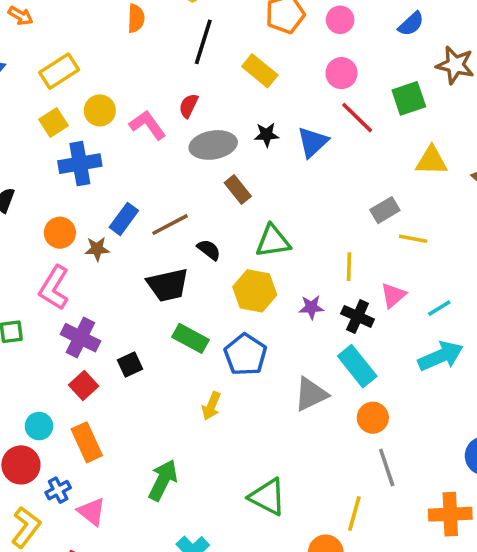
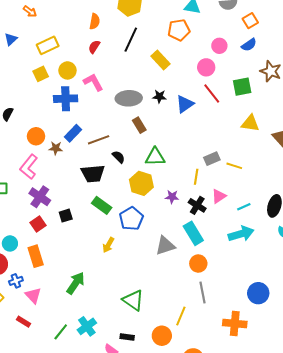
pink circle: (340, 20) -> (219, 46), moved
red semicircle: (189, 106) -> (94, 47), moved
blue cross: (80, 164) -> (66, 99), moved
gray rectangle: (385, 210) -> (212, 159), moved

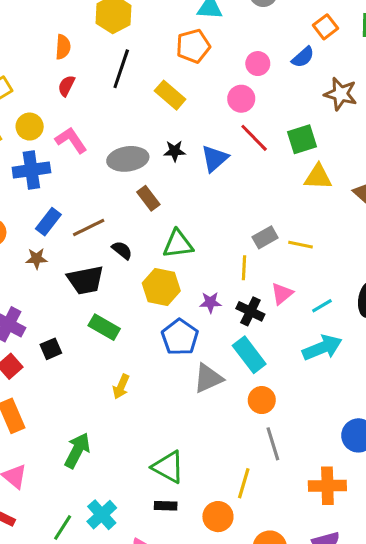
orange square: (250, 21) -> (326, 27), moved
green square: (242, 87) -> (302, 139), moved
brown star: (56, 148) -> (37, 258), moved
blue pentagon: (131, 219) -> (180, 337), moved
black rectangle: (127, 337) -> (166, 506), moved

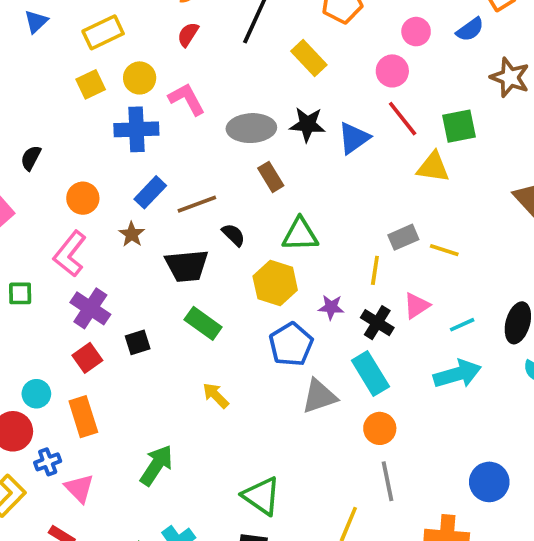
black star: (175, 151) -> (307, 124), size x1.4
yellow triangle: (318, 177) -> (433, 167), moved
brown star: (37, 258) -> (132, 234), turned 30
yellow arrow: (121, 387) -> (216, 395), turned 105

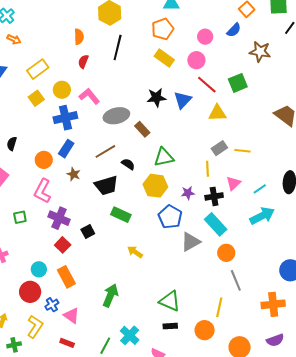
yellow rectangle: (309, 58) -> (164, 58), moved
gray ellipse: (251, 128) -> (116, 116), moved
yellow triangle: (433, 167) -> (217, 113), moved
blue rectangle: (150, 192) -> (66, 149), moved
black cross: (377, 323) -> (214, 196), turned -30

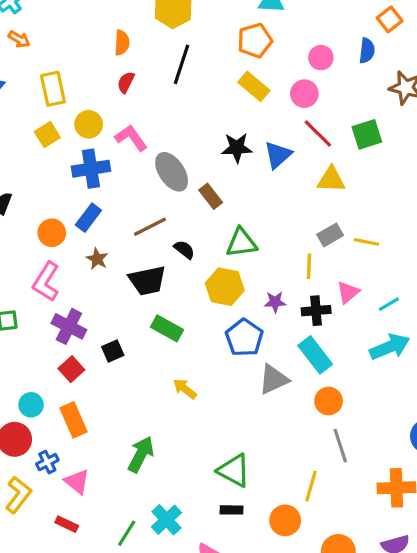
blue semicircle: (234, 30) -> (367, 51), turned -42
yellow rectangle: (38, 69) -> (53, 89), turned -70
gray ellipse: (116, 116) -> (172, 172), turned 65

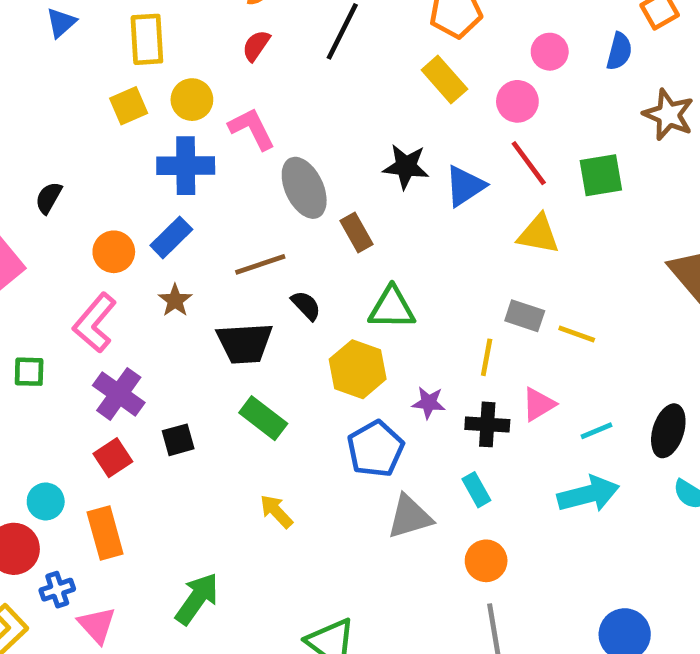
gray rectangle: (330, 235) -> (525, 316), turned 40
cyan rectangle: (315, 355) -> (476, 490), size x0.6

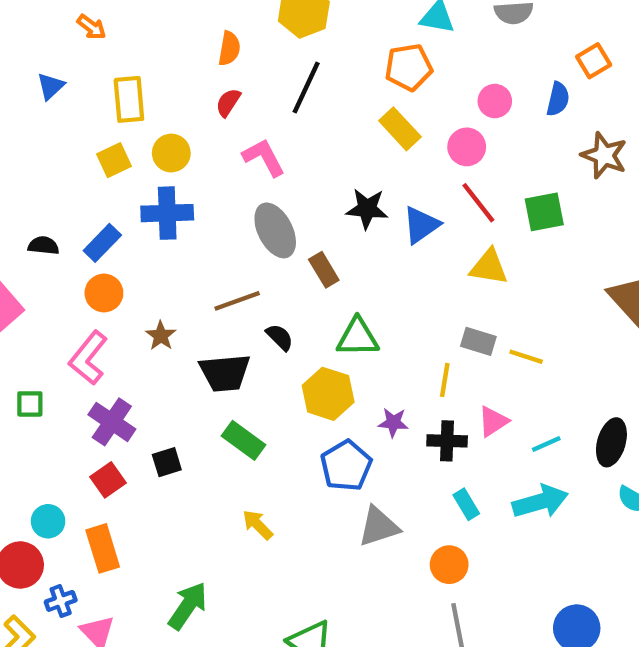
pink L-shape: (252, 129) -> (264, 157), moved
black semicircle: (49, 198) -> (43, 246), turned 68
blue rectangle: (171, 237) -> (102, 243), moved
cyan rectangle: (476, 490) -> (466, 504), moved

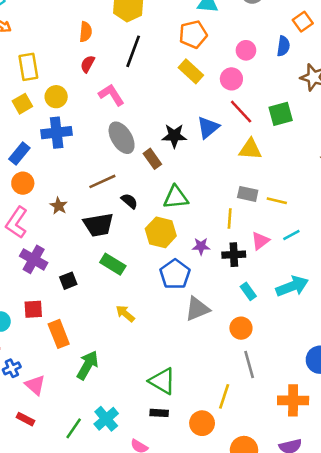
black star: (367, 209) -> (174, 136), moved
cyan line: (546, 444) -> (291, 235), moved
red square: (108, 480) -> (33, 309), moved, turned 36
orange rectangle: (103, 548) -> (59, 334), moved

